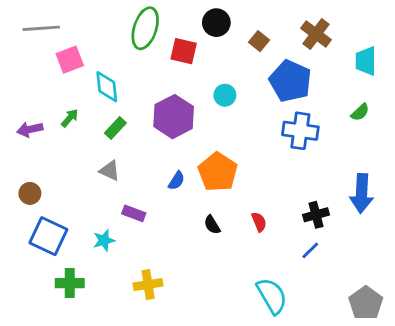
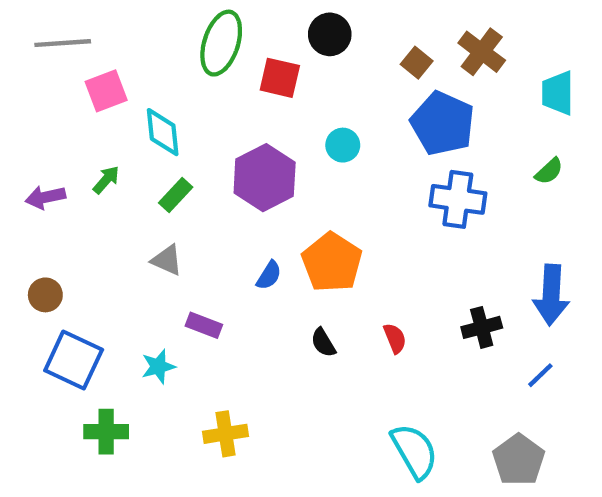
brown square: (259, 41) -> (417, 63), moved
blue line: (310, 250) -> (540, 375), moved
gray pentagon: (366, 303) -> (519, 460), moved

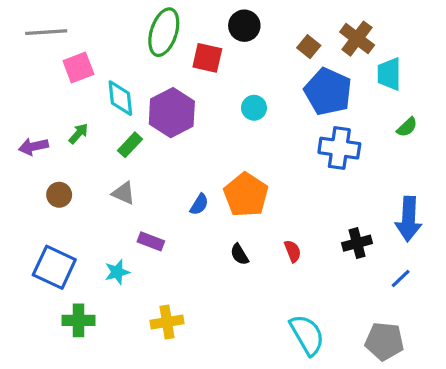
cyan trapezoid: (558, 93) -> (389, 74), moved
purple hexagon: (265, 178) -> (172, 113), moved
brown circle: (45, 295) -> (59, 195), moved
gray pentagon: (519, 460) -> (384, 341), turned -30

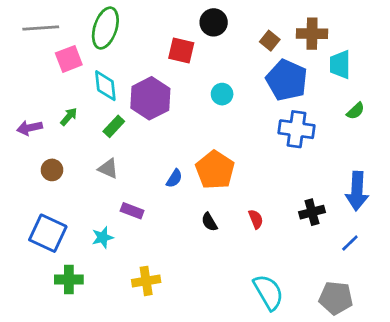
green ellipse: (164, 32) -> (105, 28), moved
brown cross: (357, 39) -> (312, 34), turned -36

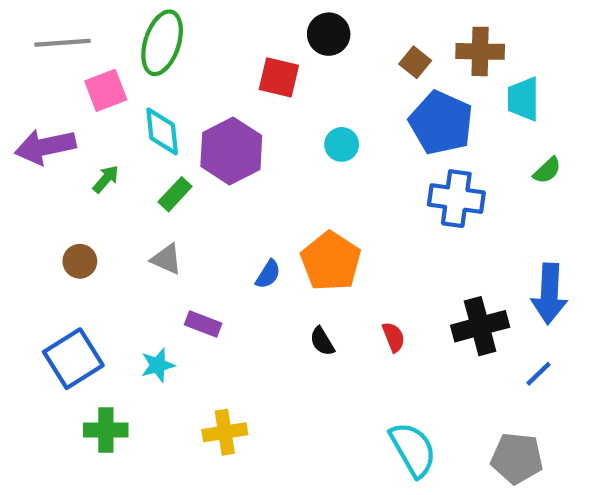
purple arrow: (30, 128) -> (45, 147), moved, size x1.5
black cross: (312, 212) -> (480, 326), size x1.4
blue square: (48, 233) -> (73, 359), turned 33

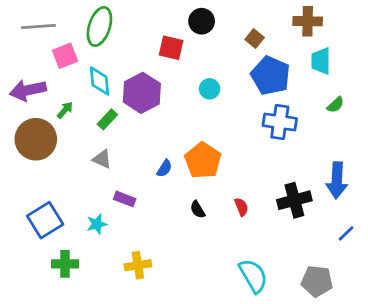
brown cross: (480, 51) -> (308, 21), moved
brown circle: (80, 261) -> (36, 139), moved, size x2.0
blue line: (539, 374) -> (346, 233), moved

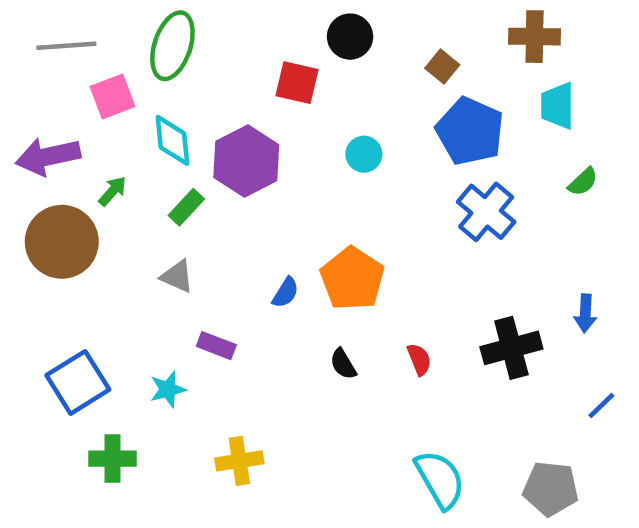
blue cross: (280, 122) -> (486, 212), turned 32
blue arrow: (337, 180) -> (585, 313), size x0.6

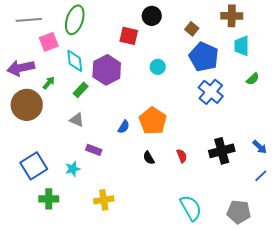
blue arrow: (585, 313) -> (260, 147), moved, turned -49

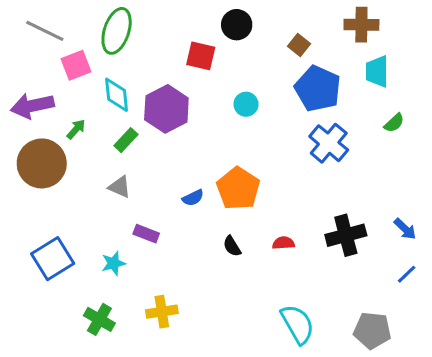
gray line: (29, 20) -> (45, 31), turned 30
blue semicircle: (124, 127) -> (193, 198), turned 32
red semicircle: (182, 156) -> (283, 243), turned -72
green cross: (49, 199) -> (99, 319), moved, turned 30

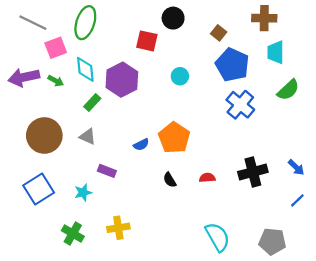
green semicircle: (394, 123) -> (288, 90), size x1.5
green arrow: (76, 129) -> (56, 81), moved, turned 77
brown circle: (42, 163) -> (44, 135), moved

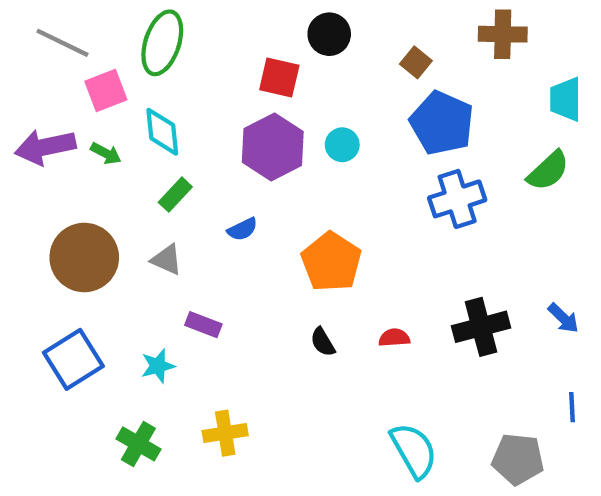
cyan trapezoid: (276, 52) -> (566, 99), moved
purple hexagon: (122, 80) -> (273, 147), moved
blue cross: (240, 105) -> (457, 199), turned 32
blue semicircle: (141, 145) -> (242, 229), moved
blue line: (297, 200) -> (572, 407), moved, turned -49

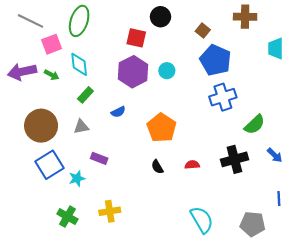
green semicircle: (548, 171) -> (255, 125), moved
gray triangle: (167, 260) -> (81, 127), turned -35
blue square: (73, 359) -> (50, 165), moved

